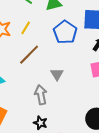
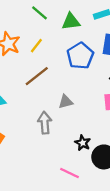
gray triangle: (57, 74) -> (66, 102), turned 40
black star: (40, 123) -> (83, 143), moved

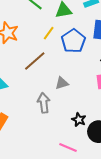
yellow line: (36, 46) -> (49, 33), moved

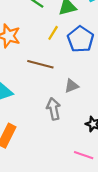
brown line: (35, 61) -> (40, 64), turned 60

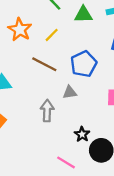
yellow line: (53, 33) -> (52, 35), moved
blue pentagon: (80, 39) -> (84, 64), moved

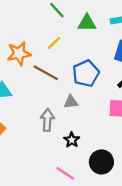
orange star: (20, 30) -> (19, 53), moved, turned 30
black star: (82, 134) -> (72, 140), moved

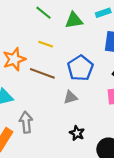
yellow line: (54, 43) -> (46, 44), turned 72
gray arrow: (47, 120) -> (26, 122), moved

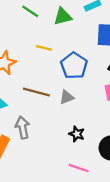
yellow line: (46, 44) -> (44, 48), moved
brown line: (42, 73) -> (36, 92), moved

